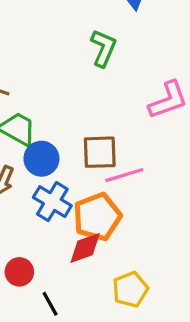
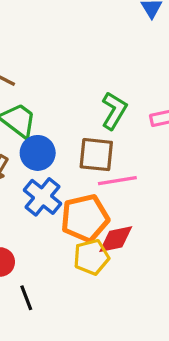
green L-shape: (103, 48) -> (114, 111), moved
red diamond: (85, 248) -> (116, 239), moved
yellow pentagon: (130, 289) -> (91, 257), moved

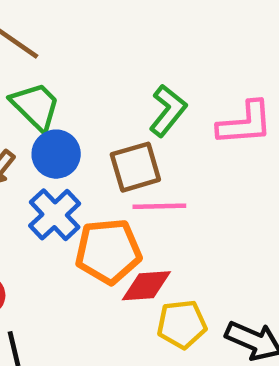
brown square: (96, 155) -> (135, 167), turned -30
yellow pentagon: (91, 257) -> (182, 324), moved

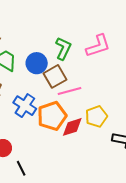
blue circle: (56, 154) -> (37, 63), moved
yellow pentagon: (182, 324) -> (96, 116), moved

